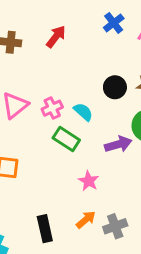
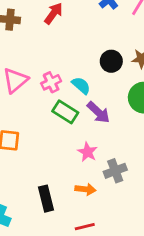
purple arrow: (118, 144) -> (98, 112), moved, turned 60
orange arrow: (86, 220) -> (85, 189), turned 48
gray cross: (115, 226) -> (115, 171), moved

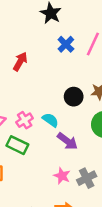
green rectangle: (65, 112) -> (17, 145), moved
gray cross: (115, 171) -> (87, 178), moved

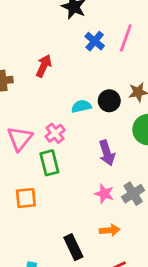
cyan semicircle: (50, 120) -> (81, 106), moved, turned -42
purple arrow: (67, 141) -> (107, 153), turned 40
green rectangle: (17, 145) -> (49, 163), turned 55

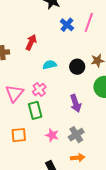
cyan semicircle: (81, 106) -> (50, 65), moved
pink star: (104, 194) -> (52, 135), moved
gray cross: (133, 194) -> (76, 135), moved

